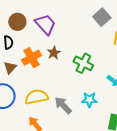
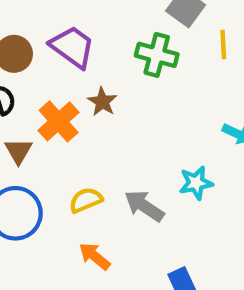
green cross: (83, 63) -> (157, 55), moved
yellow semicircle: (37, 97) -> (86, 200), size x0.7

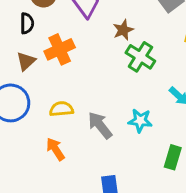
green cross: (157, 55) -> (140, 57), moved
brown star: (102, 102) -> (123, 30), moved

